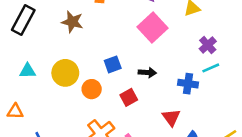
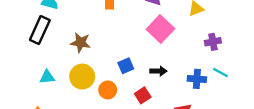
brown star: (72, 22) -> (81, 43), moved
purple cross: (208, 45) -> (213, 42), turned 35
cyan line: (211, 68) -> (220, 72), moved, turned 56

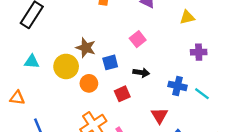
pink square: (160, 29) -> (138, 39), moved, size x0.6
brown star: (81, 43) -> (86, 48), moved
cyan line: (220, 72) -> (202, 94), moved

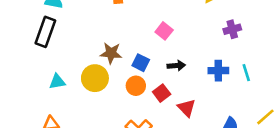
blue square: (110, 62) -> (141, 63), turned -35
orange circle: (89, 83) -> (136, 86), moved
cyan line: (202, 94) -> (246, 73), turned 49
red triangle: (159, 116) -> (186, 108), moved

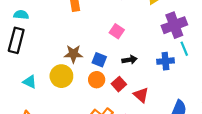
purple cross: (232, 29) -> (174, 25), size x1.6
cyan line: (246, 73) -> (184, 49), moved
cyan triangle: (57, 82) -> (30, 82), turned 40

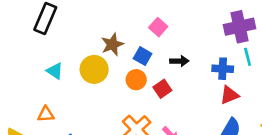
pink square: (117, 31) -> (158, 27), moved
brown star: (73, 54) -> (112, 44), turned -30
red triangle: (141, 95) -> (229, 95), moved, turned 49

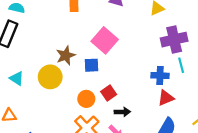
pink square: (158, 27) -> (105, 40), size x1.6
blue square: (143, 56) -> (92, 65), turned -32
black arrow: (179, 61) -> (122, 112), moved
orange circle: (136, 80) -> (86, 99), moved

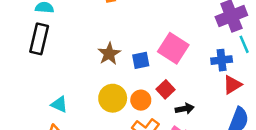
pink square: (105, 40) -> (173, 48), moved
yellow circle: (50, 77) -> (113, 98), moved
cyan triangle: (17, 78) -> (59, 104), moved

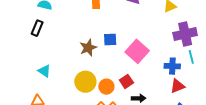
black rectangle: (39, 39) -> (37, 28), size x0.7
blue square: (141, 60) -> (110, 40), moved
cyan triangle: (59, 104) -> (44, 71), moved

